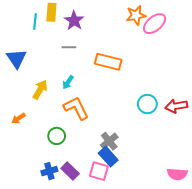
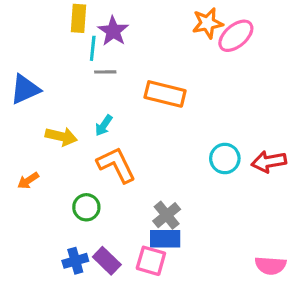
cyan line: (35, 22) -> (93, 48), moved
blue triangle: (16, 59) -> (25, 89), turned 40
yellow arrow: (40, 90) -> (61, 136), turned 72
blue rectangle: (108, 157) -> (165, 239), turned -48

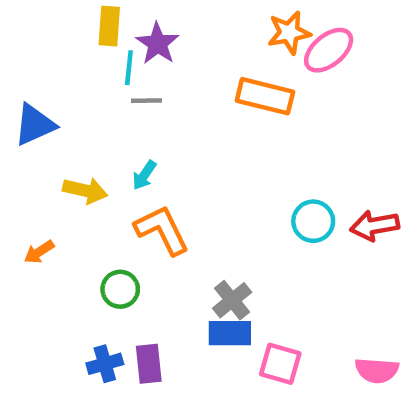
orange rectangle: (165, 94) -> (265, 96), moved
purple rectangle: (107, 261) -> (149, 364), turned 40
pink square: (151, 261) -> (280, 364), moved

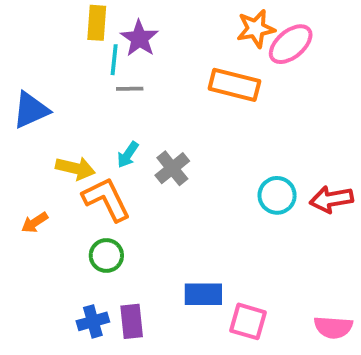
orange L-shape: (162, 230) -> (106, 199), moved
gray cross: (232, 300) -> (172, 168), moved

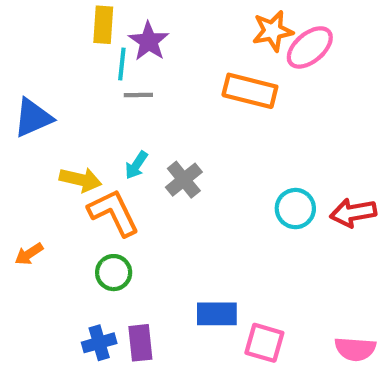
orange arrow: (35, 223) -> (29, 254), moved

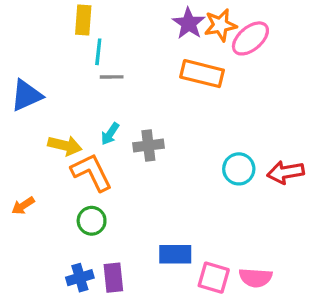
purple star: (149, 41) -> (189, 23), moved
gray cross: (184, 180) -> (148, 146), turned 32
pink semicircle: (355, 349) -> (255, 278), moved

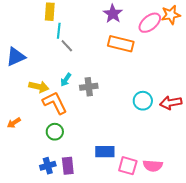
orange star: (220, 25) -> (171, 15), moved
gray line: (112, 77) -> (67, 46), turned 48

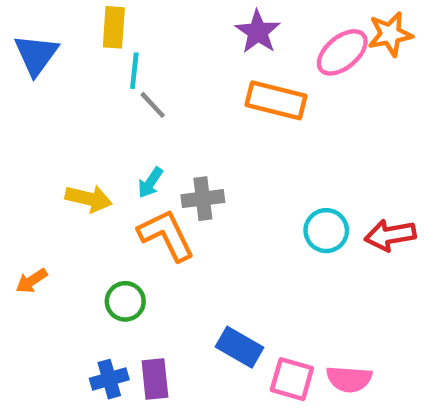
blue triangle: (16, 57) -> (36, 55), moved, turned -30
orange L-shape: (55, 103) -> (166, 235), moved
blue rectangle: (105, 152) -> (239, 347), turned 30

